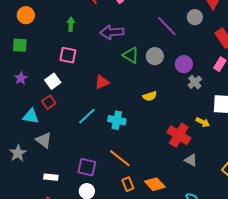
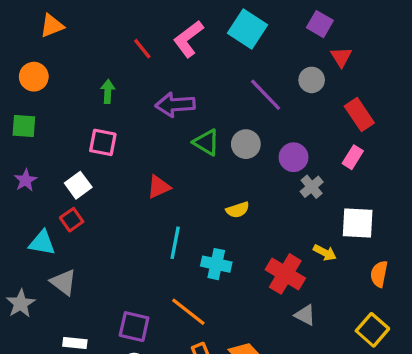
cyan line: (87, 116) -> (175, 243), moved, turned -36
cyan cross: (117, 120) -> (216, 264), moved

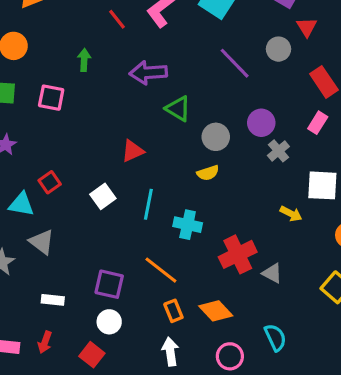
pink square: (103, 142) -> (51, 98), moved
gray circle: (246, 144) -> (216, 137), moved
white square: (78, 185) -> (103, 196), moved
red cross: (285, 274) -> (238, 254), moved, turned 33

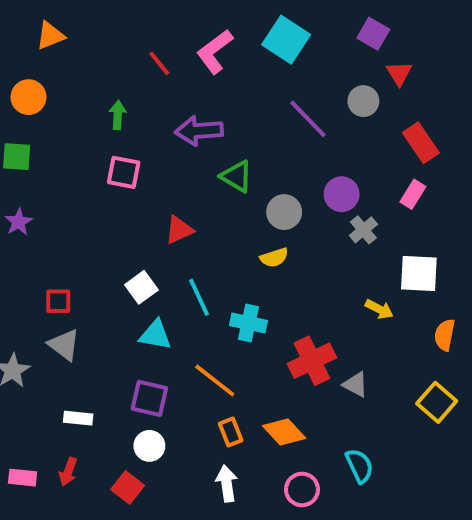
pink square: (51, 98) -> (124, 172), moved
red square: (50, 182) -> (58, 301), moved, turned 35
cyan triangle: (21, 204) -> (155, 335), moved
cyan line: (148, 204) -> (199, 297), turned -36

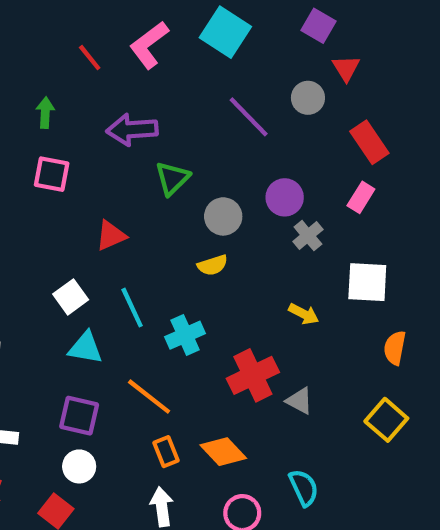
green triangle: (237, 176) -> (172, 178), turned 44
yellow arrow: (379, 309) -> (304, 314), moved
cyan cross: (248, 323) -> (185, 335), turned -36

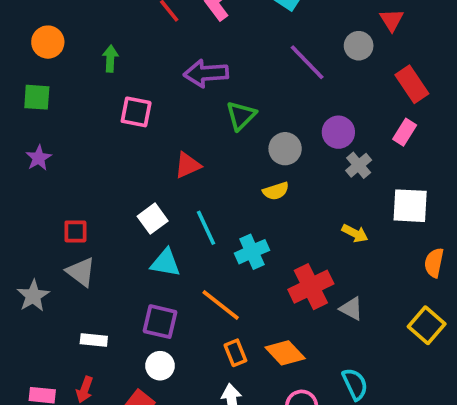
green arrow: (45, 113) -> (110, 59), moved

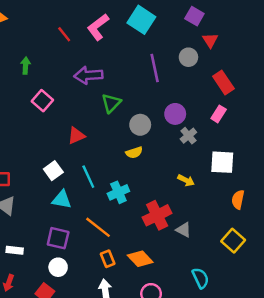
purple line: (307, 62) -> (155, 68), turned 32
pink square: (136, 112) -> (42, 101), turned 30
cyan semicircle: (355, 384) -> (201, 278), moved

